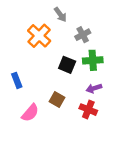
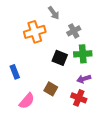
orange cross: (39, 36) -> (35, 32), turned 30

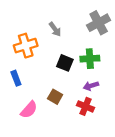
gray arrow: (54, 13) -> (55, 29), moved
gray cross: (74, 31) -> (99, 23), moved, size x1.5
orange cross: (35, 32) -> (26, 46), moved

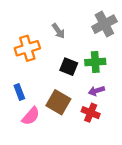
blue rectangle: (16, 78) -> (19, 92), moved
brown square: (55, 97) -> (58, 102), size x1.5

